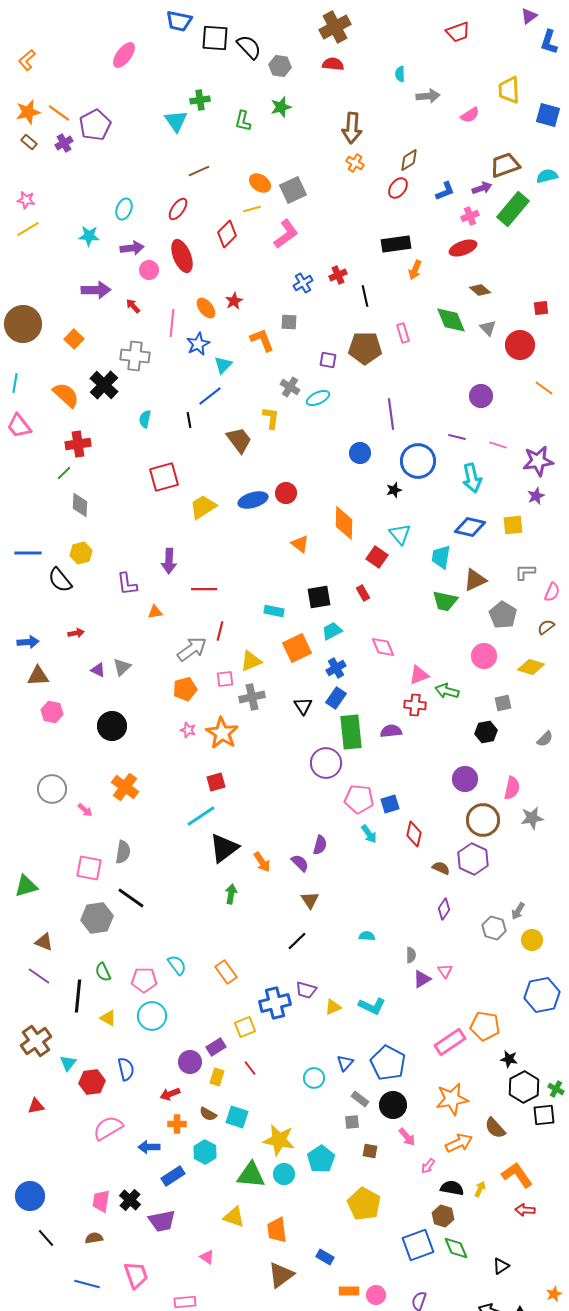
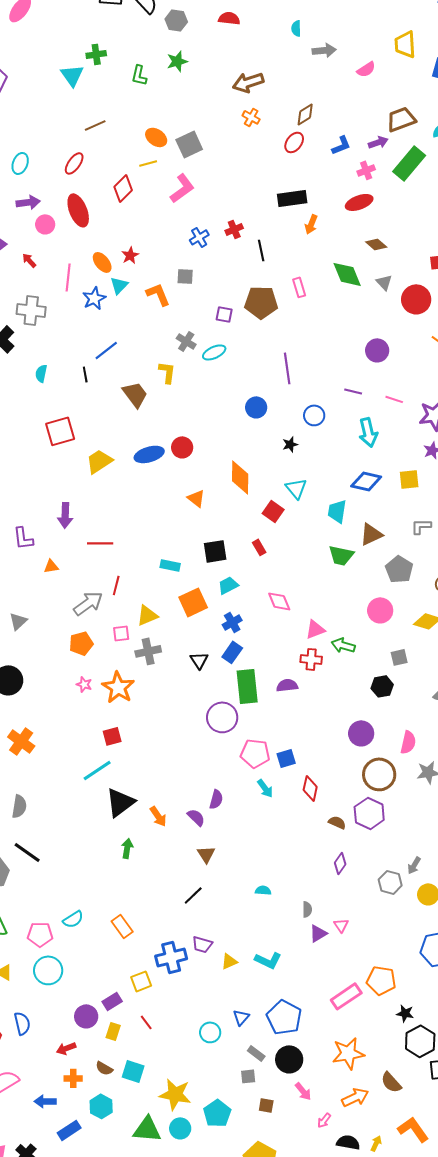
brown arrow: (352, 128) -> (248, 82), turned 68
cyan triangle: (223, 365) -> (119, 285), moved
blue circle: (418, 461) -> (314, 415), size x0.6
cyan semicircle: (177, 965) -> (73, 919), turned 95

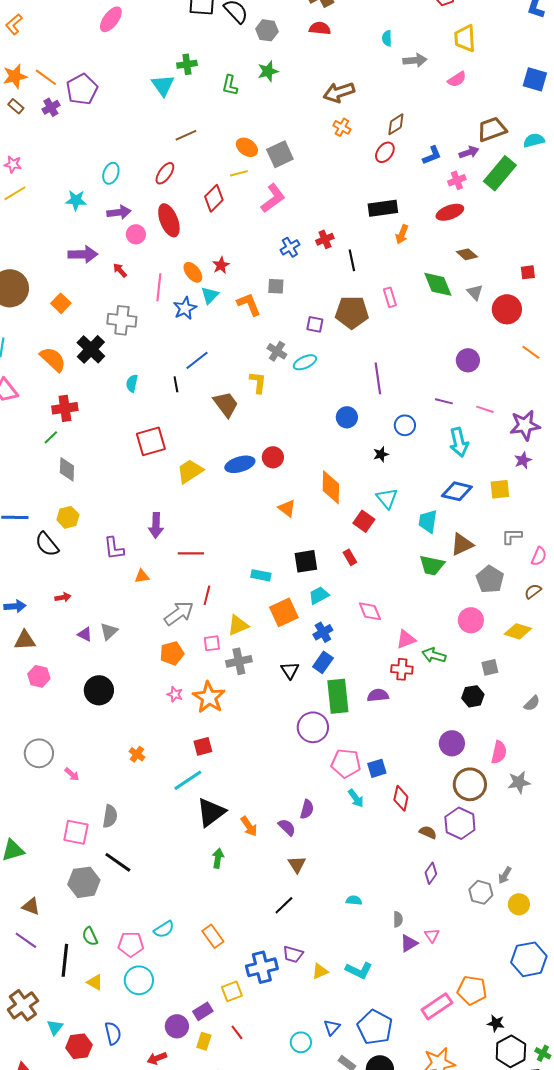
yellow trapezoid: (405, 44) -> (465, 38), moved
orange cross: (21, 741) -> (137, 754), moved, size x0.6

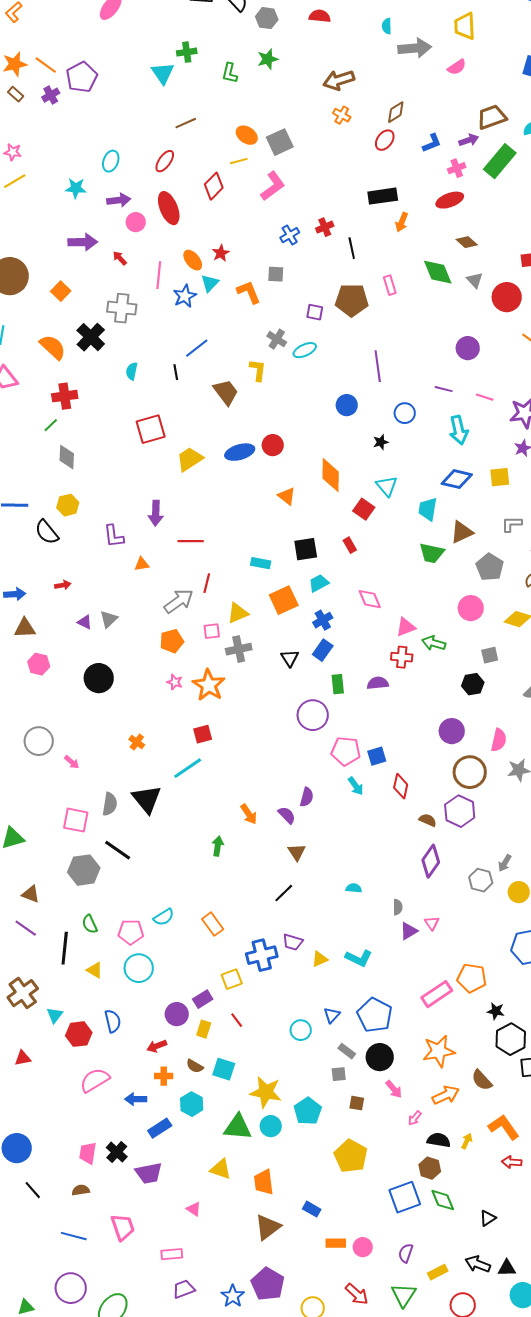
gray arrow: (415, 60) -> (415, 48), size x1.4
green rectangle: (338, 696) -> (338, 684), size x0.6
black triangle: (211, 812) -> (147, 799), moved, turned -32
purple diamond: (431, 873) -> (431, 861), size x1.5

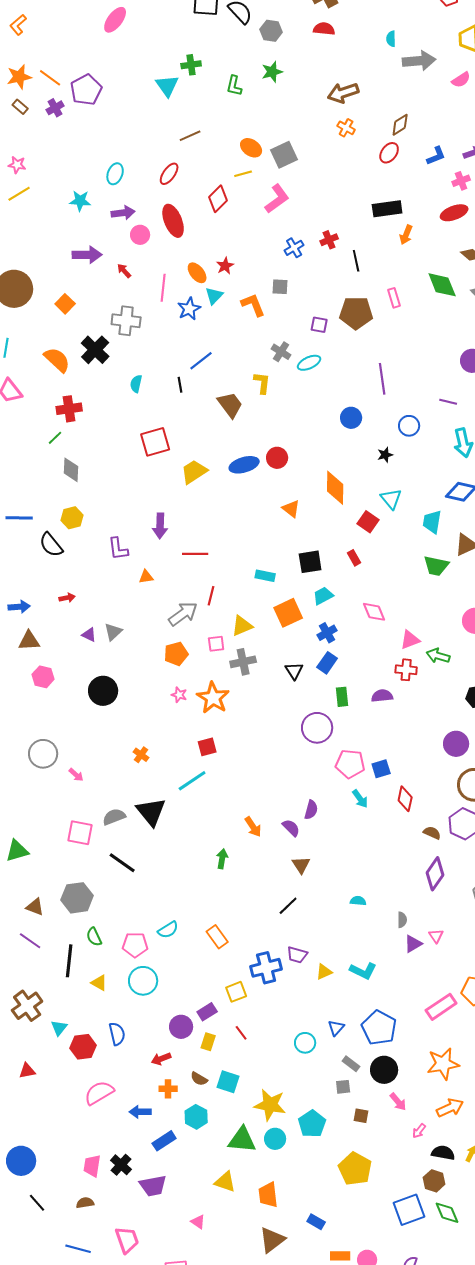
gray semicircle: (110, 804) -> (114, 817), turned -120
gray hexagon: (84, 870) -> (77, 898), moved

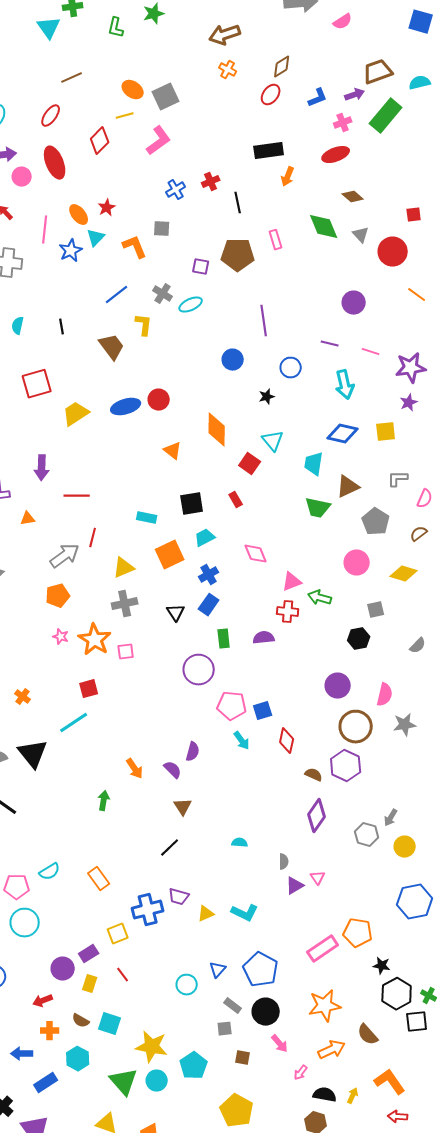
blue line: (201, 361) -> (117, 295), moved
pink square: (216, 644) -> (126, 652), moved
green triangle: (242, 1140) -> (124, 1082), turned 44

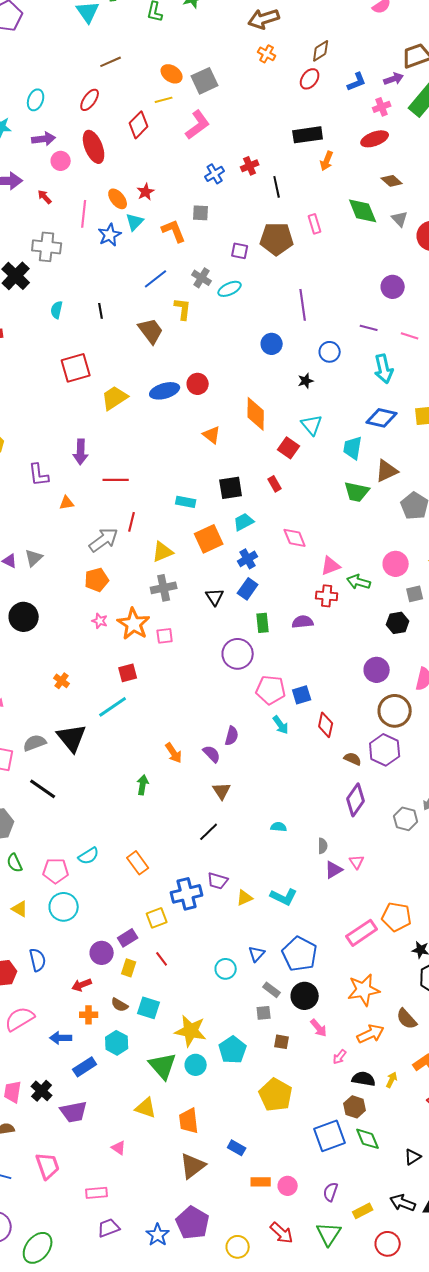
pink circle: (357, 563) -> (396, 564), moved

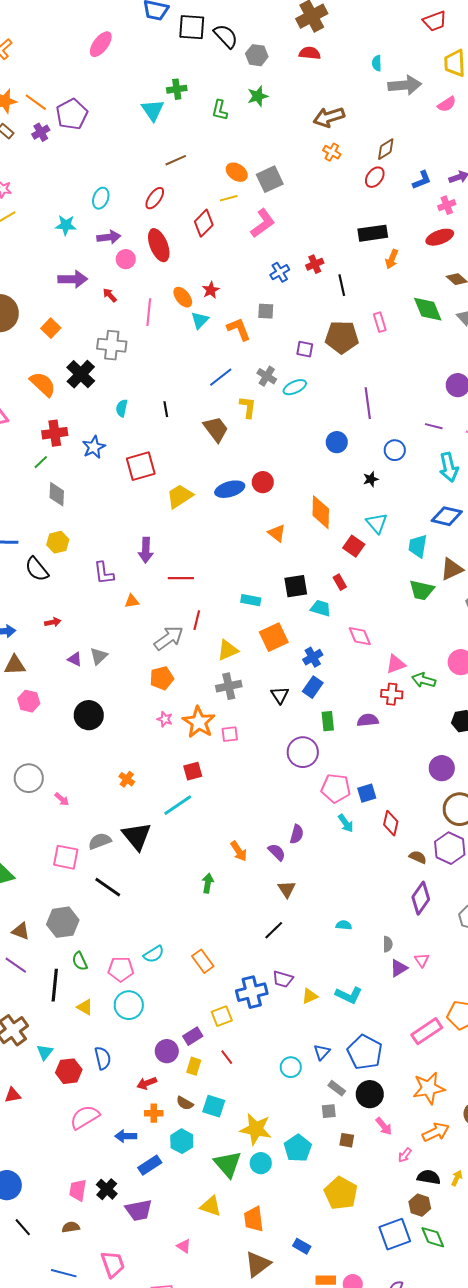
blue star: (110, 235) -> (94, 447), moved
cyan trapezoid: (244, 522) -> (321, 608), moved, turned 45

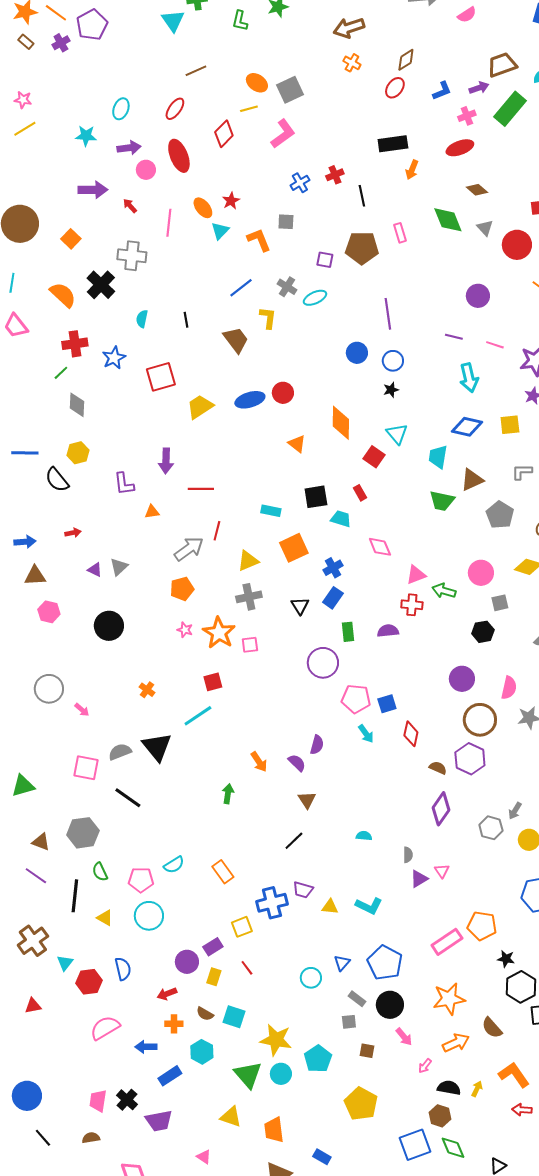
blue circle: (395, 450) -> (393, 361), moved
yellow triangle: (310, 996) -> (330, 907), turned 30

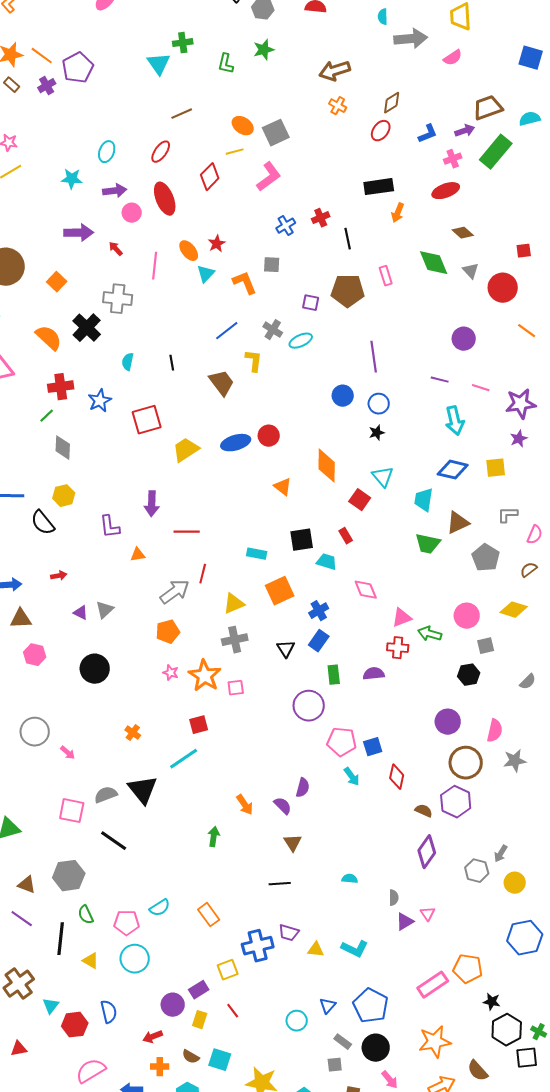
black line: (294, 841) -> (280, 884), turned 40

